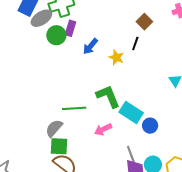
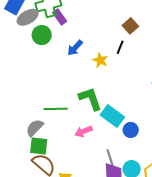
purple rectangle: (70, 28) -> (60, 17), moved, turned -56

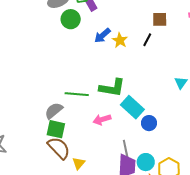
brown square: (130, 26) -> (160, 19), turned 35
yellow star: (100, 60) -> (120, 40), moved
green L-shape: (90, 99) -> (112, 88), turned 112

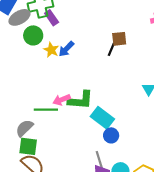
brown square: (160, 19) -> (119, 39), moved
yellow star: (120, 40) -> (51, 50), moved
pink arrow: (102, 119) -> (62, 100), moved
blue circle: (149, 123) -> (111, 135), moved

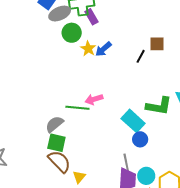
black line: (111, 49) -> (141, 56), moved
green L-shape: (81, 100) -> (159, 106), moved

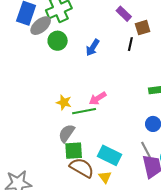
purple rectangle: (91, 17) -> (124, 14), moved
yellow star: (88, 49) -> (64, 102), moved
cyan rectangle: (133, 121) -> (109, 155), moved

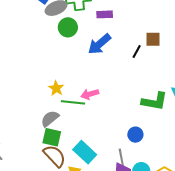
purple rectangle: (124, 14) -> (105, 14), moved, turned -63
blue arrow: (93, 48) -> (99, 44), size x1.4

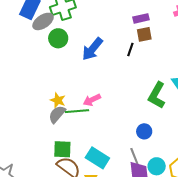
purple rectangle: (105, 14) -> (141, 18), moved
green L-shape: (154, 101) -> (157, 95), turned 120
gray semicircle: (50, 119) -> (57, 114), moved

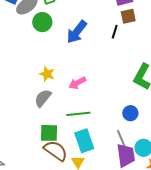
yellow star: (58, 100) -> (47, 74), moved
green line: (77, 111) -> (78, 114), moved
cyan rectangle: (97, 158) -> (84, 141), turned 40

